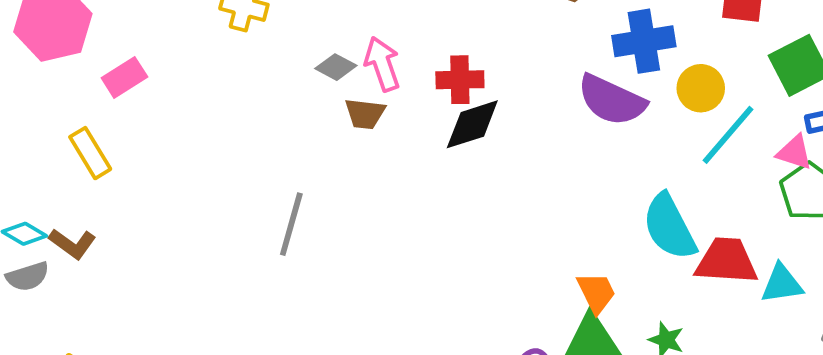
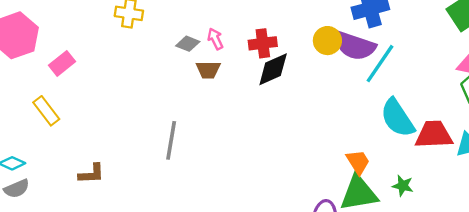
pink arrow: (382, 64) -> (215, 39), size x0.7
yellow circle: (701, 88) -> (327, 41), moved
cyan line: (728, 135) -> (380, 64), moved
brown L-shape: (72, 244) -> (91, 174), moved, turned -32

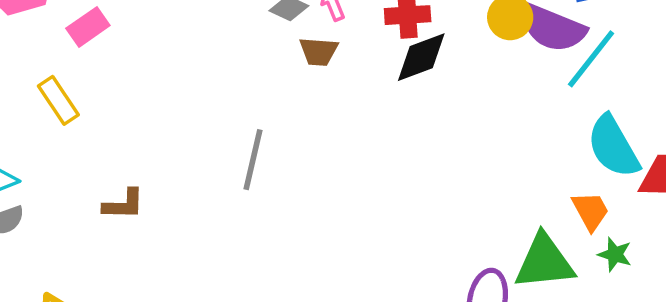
orange trapezoid: (358, 162) -> (591, 211), moved

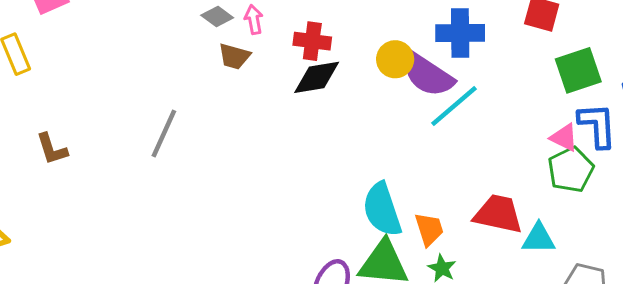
cyan semicircle: (613, 147) -> (382, 210), moved
brown L-shape: (124, 204) -> (52, 149), turned 60

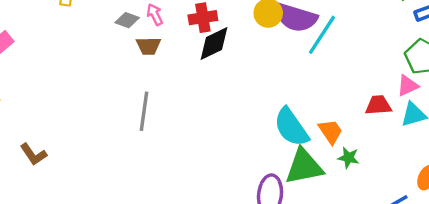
gray line: (164, 133) -> (144, 111), moved
pink triangle: (564, 138) -> (408, 86), moved, turned -35
red trapezoid: (498, 214) -> (378, 105), size x0.7

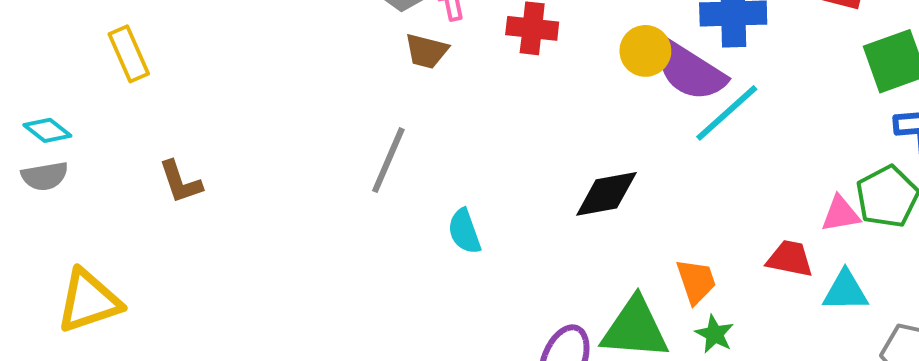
black diamond: (214, 44) -> (606, 194), moved
pink triangle: (408, 86) -> (841, 214), moved
cyan semicircle: (291, 127) -> (464, 231), moved, size x0.6

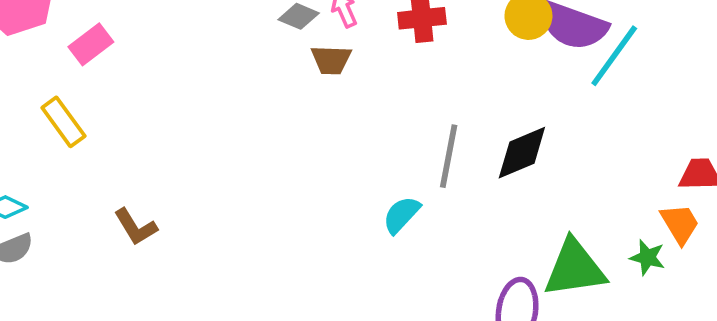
gray line: (388, 160) -> (449, 156), moved
cyan semicircle: (464, 231) -> (401, 215), turned 75
orange trapezoid: (696, 281) -> (680, 224), moved

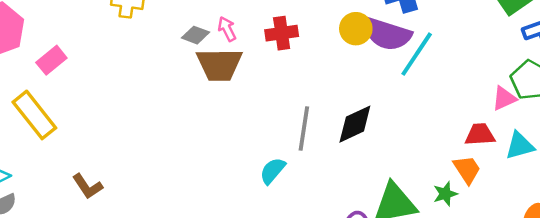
brown trapezoid: (331, 60) -> (219, 65), size x1.6
yellow rectangle: (63, 122) -> (34, 115), size x1.4
green star: (647, 257) -> (445, 194), turned -30

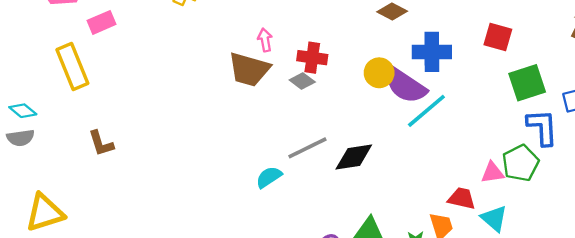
gray diamond: (195, 35) -> (302, 81), moved
gray line: (304, 129) -> (307, 148), turned 39
cyan triangle: (520, 146) -> (494, 218), turned 40

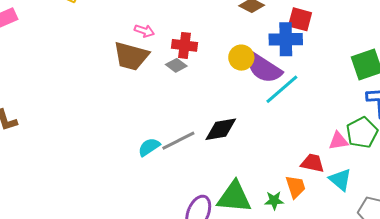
red square: (498, 37) -> (300, 19), moved
pink arrow: (265, 40) -> (144, 31), turned 120
gray line: (307, 148) -> (178, 141), moved

